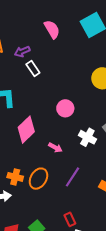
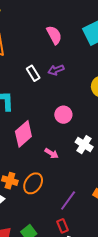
purple arrow: (22, 52) -> (56, 70), moved
purple line: (73, 177) -> (68, 200), moved

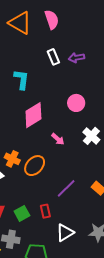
pink semicircle: (54, 35) -> (52, 20), moved
red rectangle: (62, 226) -> (45, 211), moved

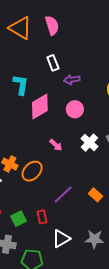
purple arrow: (76, 58) -> (72, 80), moved
pink diamond: (33, 115) -> (40, 107), moved

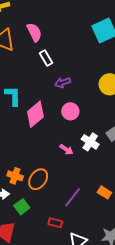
white rectangle: (53, 63) -> (46, 58), moved
pink arrow: (56, 145) -> (66, 149), moved
red rectangle: (42, 217) -> (55, 223), turned -56
green square: (18, 219) -> (22, 207), moved

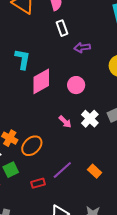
purple arrow: (63, 83) -> (82, 48), moved
red rectangle: (55, 223) -> (38, 183), moved, turned -40

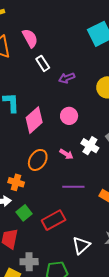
orange ellipse: (32, 146) -> (38, 160), moved
purple line: (62, 170) -> (73, 187), moved, turned 55
red rectangle: (38, 183) -> (54, 220), size x1.6

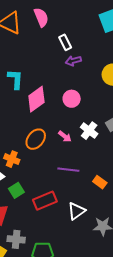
white rectangle: (43, 63) -> (65, 42), moved
white triangle: (81, 245) -> (76, 211), moved

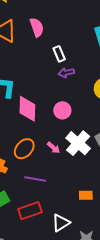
pink diamond: (36, 99) -> (27, 109), turned -56
white cross: (89, 131) -> (78, 143), size x1.4
purple line: (68, 170) -> (35, 179), moved
orange rectangle: (100, 182) -> (86, 195), turned -40

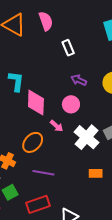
purple arrow: (66, 73) -> (79, 80), moved, turned 35
pink arrow: (53, 148) -> (57, 126), moved
orange rectangle: (86, 195) -> (96, 173), moved

